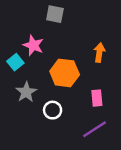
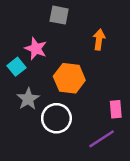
orange arrow: (99, 53) -> (99, 40), moved
pink rectangle: (97, 98) -> (116, 109), moved
white circle: (53, 110) -> (56, 118), size x1.5

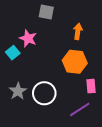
orange hexagon: (69, 78) -> (75, 62), moved
gray star: (28, 99) -> (18, 91), moved

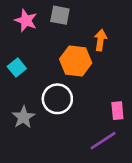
pink star: (28, 38) -> (26, 20), moved
orange hexagon: (75, 62) -> (76, 61), moved
white circle: (44, 93) -> (57, 99), moved

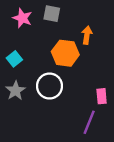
gray star: (23, 117) -> (16, 91), moved
purple line: (103, 141) -> (89, 122), turned -35

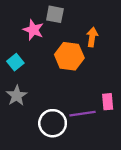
pink star: (22, 18) -> (33, 30), moved
white circle: (50, 86) -> (53, 123), moved
purple line: (89, 122) -> (82, 114), moved, turned 60

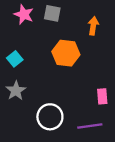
pink star: (33, 30) -> (24, 14), moved
orange arrow: (92, 37) -> (93, 26), moved
purple line: (82, 114) -> (90, 126), moved

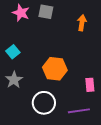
orange hexagon: (66, 53) -> (55, 69), moved

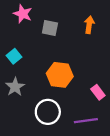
gray square: (46, 12) -> (50, 28), moved
pink rectangle: (90, 85) -> (98, 92), turned -32

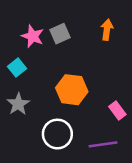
pink star: (23, 14) -> (33, 36), moved
gray square: (50, 28) -> (60, 34), turned -35

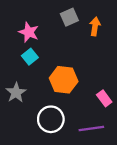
gray square: (60, 34) -> (69, 17), moved
cyan square: (17, 68) -> (30, 57), moved

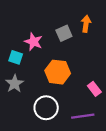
gray square: (69, 17) -> (64, 33), moved
pink star: (29, 32) -> (33, 42), moved
cyan square: (30, 57) -> (16, 57), moved, turned -32

